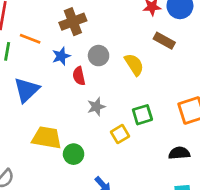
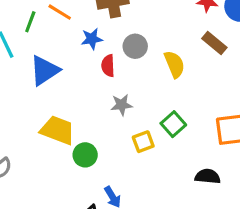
green square: (142, 115) -> (173, 124), turned -35

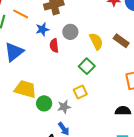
brown rectangle: (214, 43) -> (121, 41), moved
gray star: (122, 105) -> (64, 107), moved
green square: (173, 124) -> (87, 66), moved

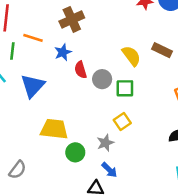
gray circle: (70, 32) -> (102, 79), moved
green square: (87, 66) -> (125, 88), turned -35
green circle: (44, 103) -> (75, 152), moved

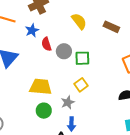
yellow semicircle: (131, 56) -> (79, 21), moved
yellow trapezoid: (54, 129) -> (41, 87), moved
blue arrow: (109, 170) -> (71, 124), turned 48

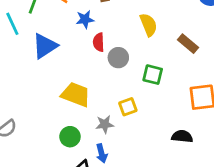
green square: (82, 58) -> (153, 75), moved
green circle: (44, 111) -> (70, 137), moved
blue arrow: (71, 124) -> (102, 153), turned -32

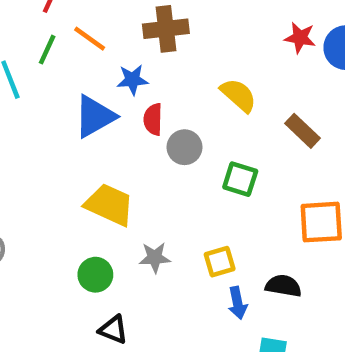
yellow semicircle: (149, 25) -> (238, 95), turned -30
blue triangle: (45, 46) -> (95, 116), moved
yellow square: (128, 107) -> (220, 262), moved
blue arrow: (102, 153) -> (238, 303), moved

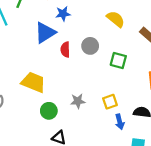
red semicircle: (153, 119) -> (65, 50), moved
yellow trapezoid: (109, 205) -> (33, 82), moved

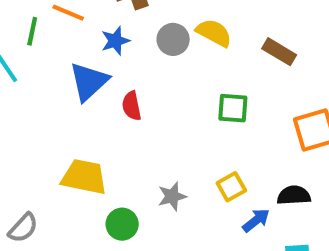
gray circle: (90, 46) -> (173, 39), moved
blue arrow: (120, 122) -> (256, 220), turned -104

